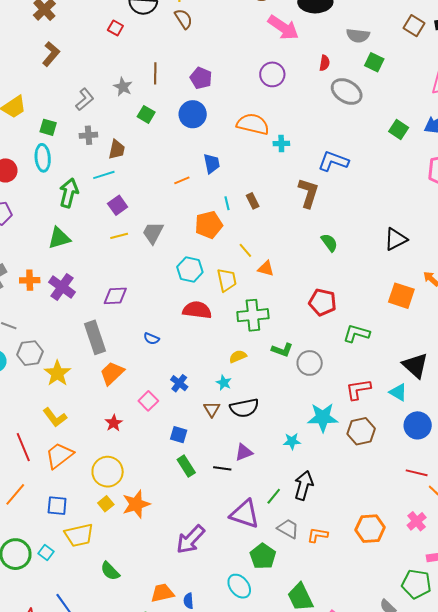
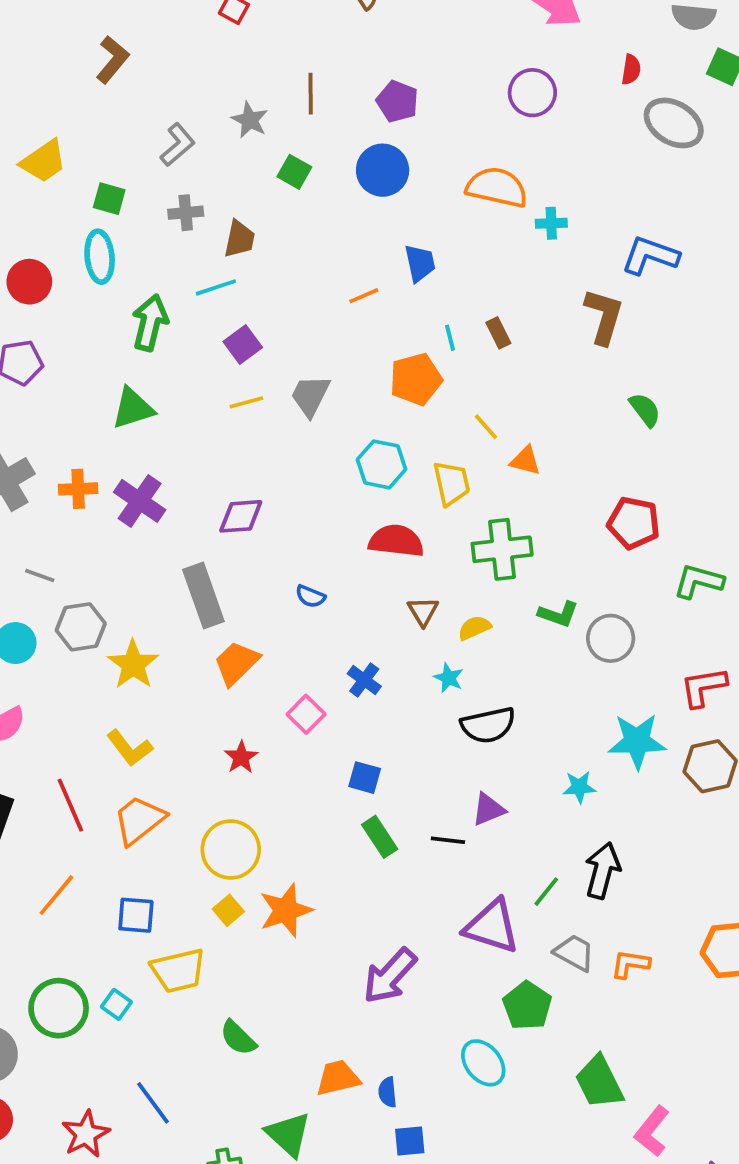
brown triangle: (212, 409) -> (423, 611), moved

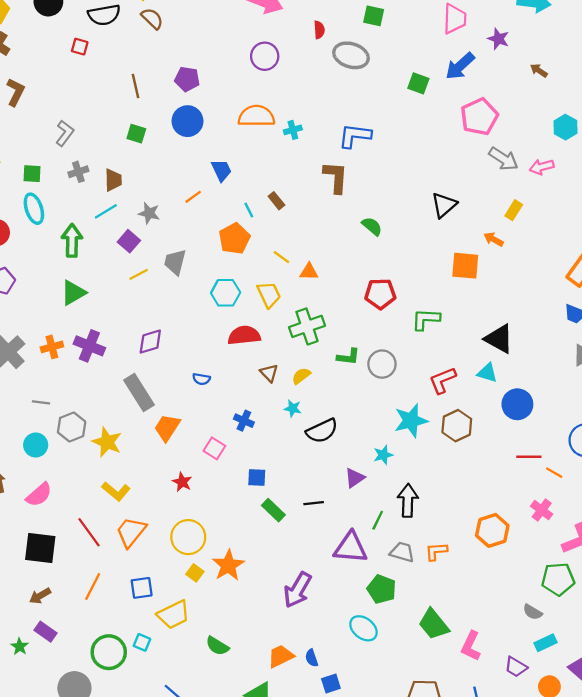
gray star: (250, 120) -> (149, 213), moved
purple triangle: (488, 809) -> (355, 478), moved

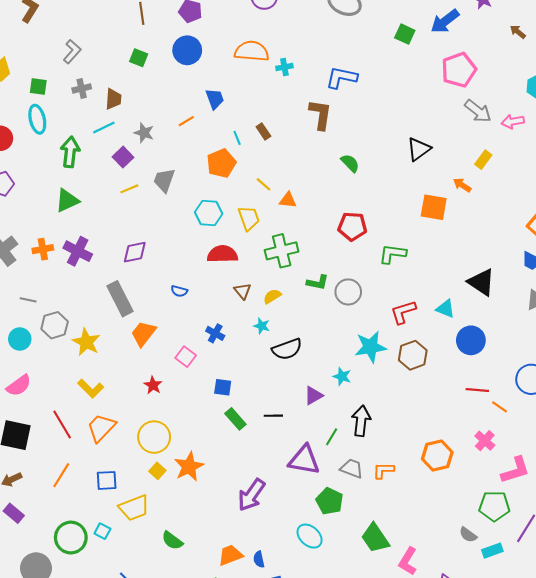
black triangle: (499, 339) -> (481, 282), moved
cyan star: (383, 455) -> (342, 376), turned 30
cyan rectangle: (546, 643) -> (492, 551), moved

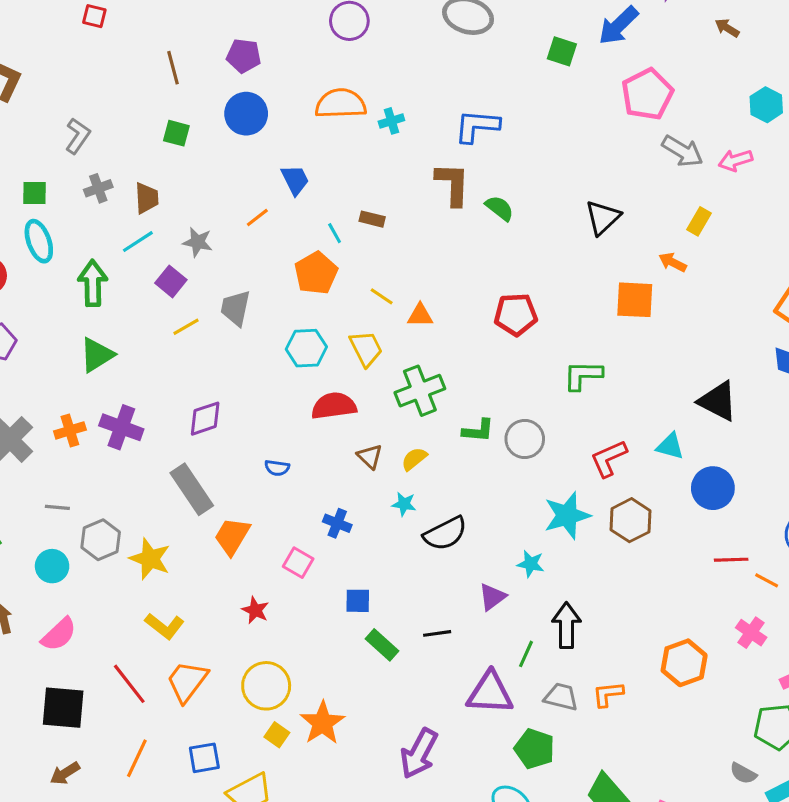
brown rectangle: (263, 131) -> (372, 219), turned -35
green semicircle: (350, 163) -> (500, 208), moved
red pentagon: (352, 226) -> (516, 314), moved

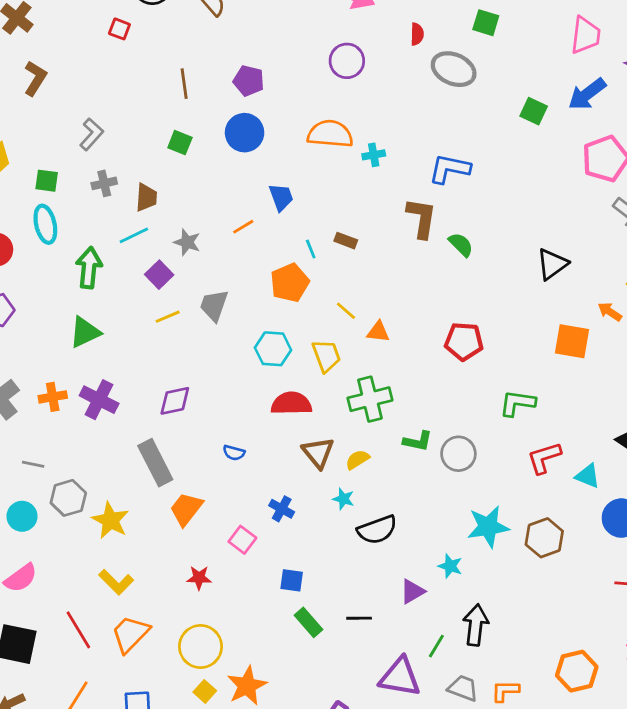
brown triangle: (370, 456) -> (318, 453), size x1.4
red L-shape: (609, 459) -> (544, 458), moved
red star: (255, 610) -> (199, 578), turned -30

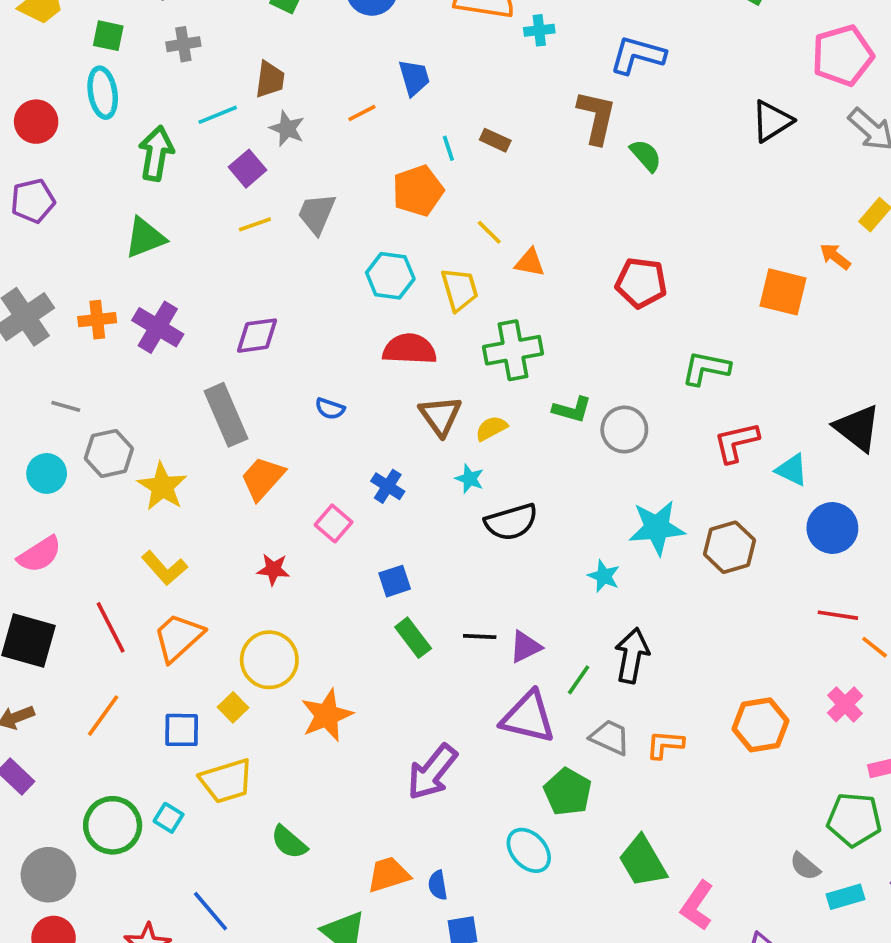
brown trapezoid: (146, 197) -> (270, 79), moved
black triangle: (552, 264) -> (772, 121), moved
blue square: (292, 580) -> (395, 581), turned -30
purple triangle: (412, 591) -> (525, 647), moved
yellow square: (205, 691) -> (233, 707), moved

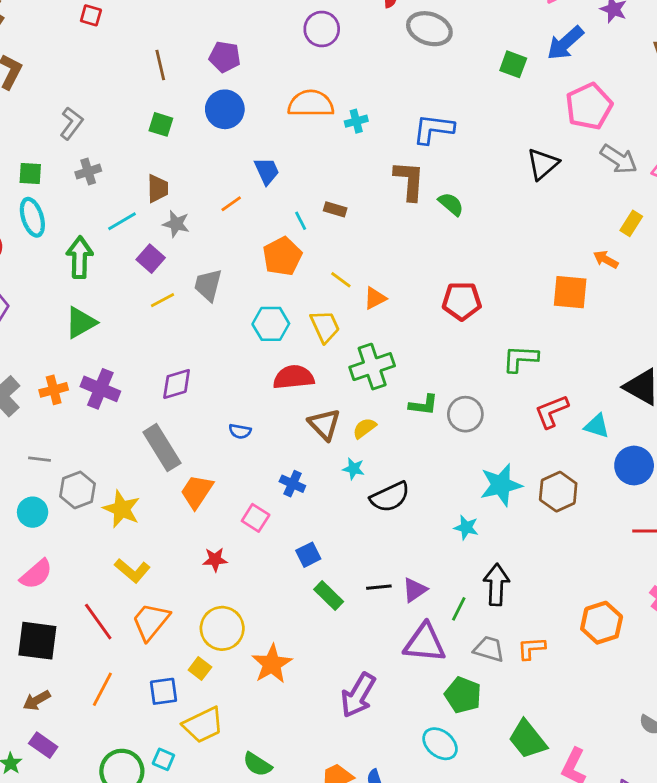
orange triangle: (530, 263) -> (375, 298), turned -30

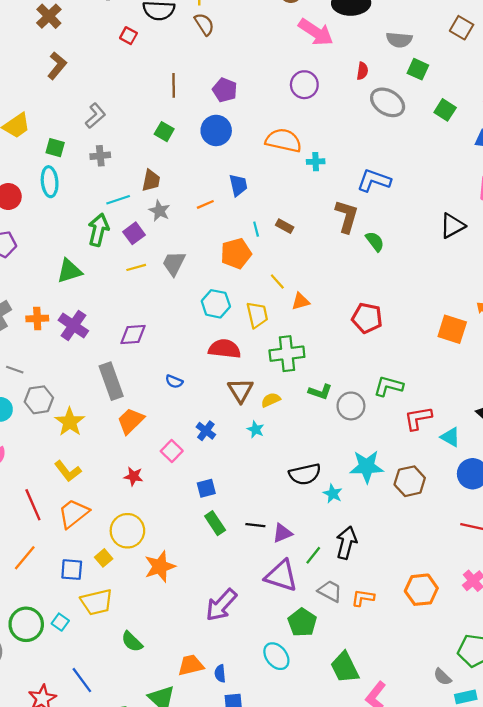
green square: (513, 64) -> (445, 110), moved
green arrow: (80, 257) -> (98, 230), moved
green L-shape: (520, 359) -> (388, 386), moved
black semicircle: (390, 497) -> (305, 474), moved

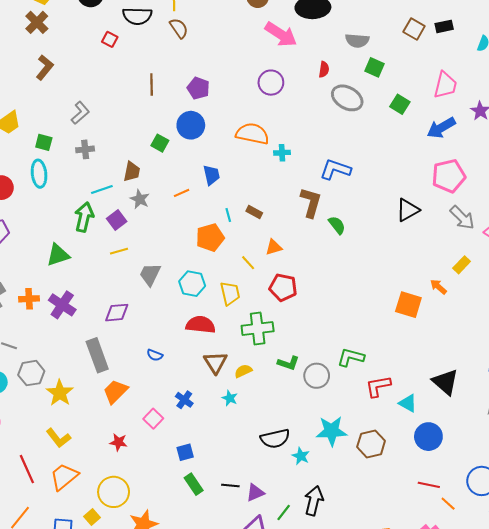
green square: (164, 132) -> (160, 143), moved
gray trapezoid: (174, 263) -> (150, 274), moved
orange triangle: (301, 301) -> (274, 247), moved
red pentagon: (367, 318) -> (283, 287), moved

